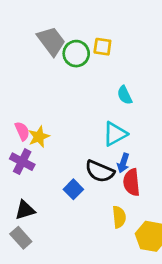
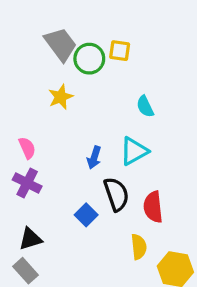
yellow star: (39, 137) -> (61, 97), moved
blue arrow: (123, 163) -> (94, 157), moved
black semicircle: (100, 171) -> (116, 194), turned -132

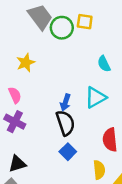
yellow star: (61, 97) -> (26, 63), moved
black semicircle: (116, 194) -> (65, 123), moved
blue square: (86, 215) -> (68, 152), moved

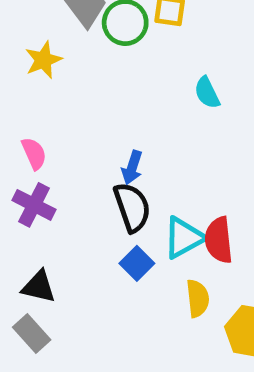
yellow star: (26, 63) -> (43, 60), moved
cyan triangle: (96, 98) -> (184, 238), moved
black triangle: (17, 164) -> (39, 287), turned 30

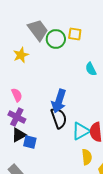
blue arrow: (132, 168) -> (59, 101), size x1.6
blue square: (137, 263) -> (30, 142), moved, turned -32
black triangle: (39, 287) -> (19, 135), moved, turned -42

